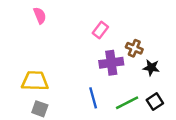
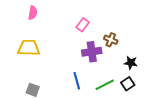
pink semicircle: (40, 15) -> (33, 13), turned 32
black star: (151, 68) -> (131, 63), moved
yellow trapezoid: (35, 81) -> (29, 48), moved

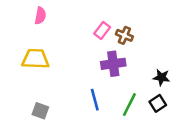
brown cross: (111, 40) -> (124, 35), moved
green line: (105, 85) -> (129, 105), turned -36

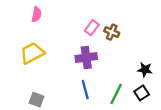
yellow trapezoid: (35, 59) -> (32, 53), turned -30
purple cross: (113, 64) -> (86, 58), moved

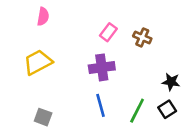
brown cross: (112, 32) -> (142, 37), moved

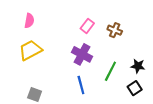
pink semicircle: (43, 17) -> (29, 21), moved
purple cross: (102, 67) -> (82, 54), turned 36
green line: (137, 111) -> (110, 71), moved

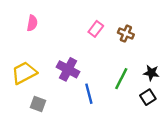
yellow trapezoid: (30, 50) -> (24, 73), moved
purple cross: (82, 54) -> (68, 69), moved

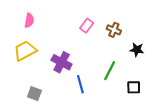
yellow trapezoid: (24, 73) -> (25, 51), moved
black star: (151, 73) -> (137, 50), moved
black square: (148, 97) -> (134, 87), turned 32

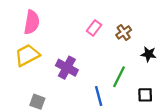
pink semicircle: (29, 20) -> (32, 22), size x1.5
brown cross: (114, 30) -> (124, 32), turned 32
blue line: (80, 84) -> (99, 96), moved

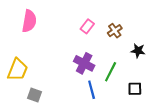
yellow trapezoid: (27, 55) -> (18, 70), moved, turned 140
purple cross: (67, 68) -> (84, 63), moved

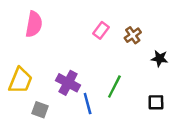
purple cross: (84, 63) -> (68, 83), moved
green line: (111, 72) -> (114, 86), moved
blue line: (92, 90) -> (88, 104), moved

